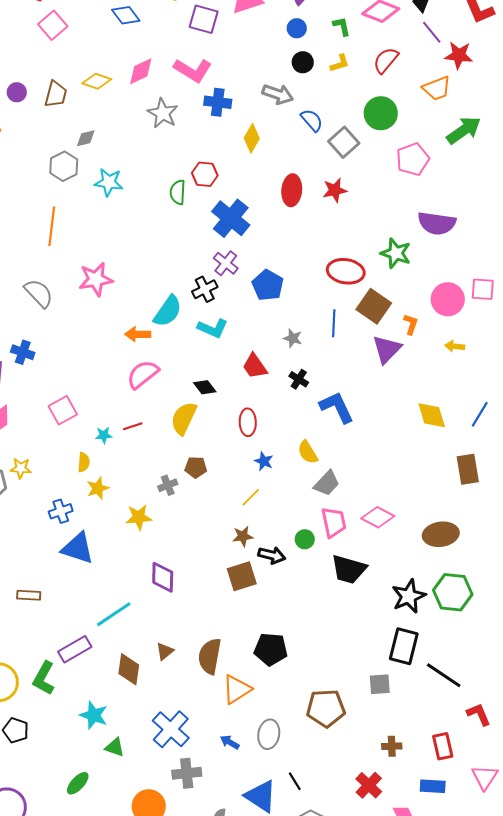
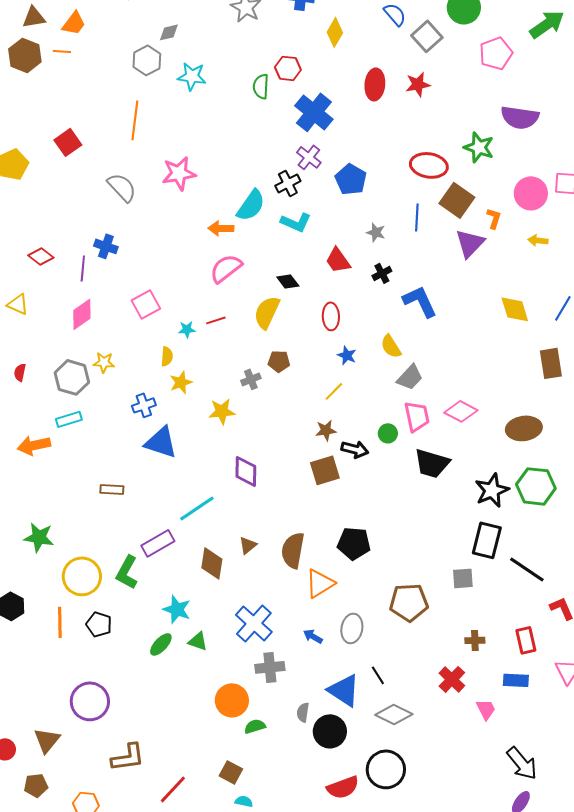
black cross: (299, 379) -> (382, 273), turned 30
green ellipse: (78, 783) -> (161, 644), moved

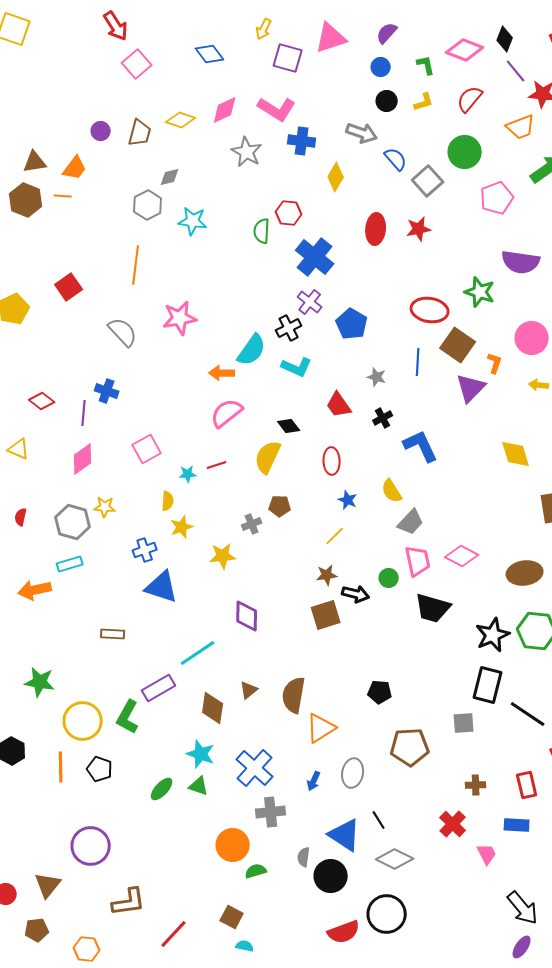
black pentagon: (354, 543) -> (380, 692), moved, size x0.7
cyan star: (177, 609) -> (201, 754), moved
blue arrow: (313, 636) -> (314, 781), turned -96

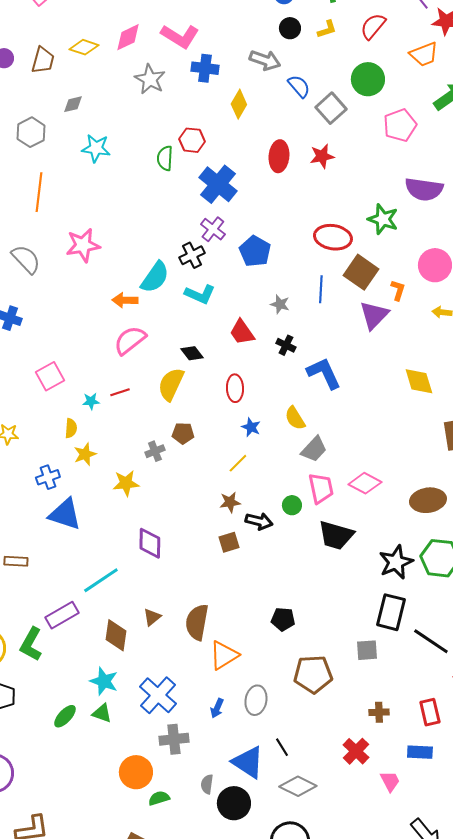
gray hexagon: (148, 205) -> (31, 132), moved
black cross: (383, 418) -> (286, 345), turned -36
brown square: (326, 615) -> (229, 542), size x0.7

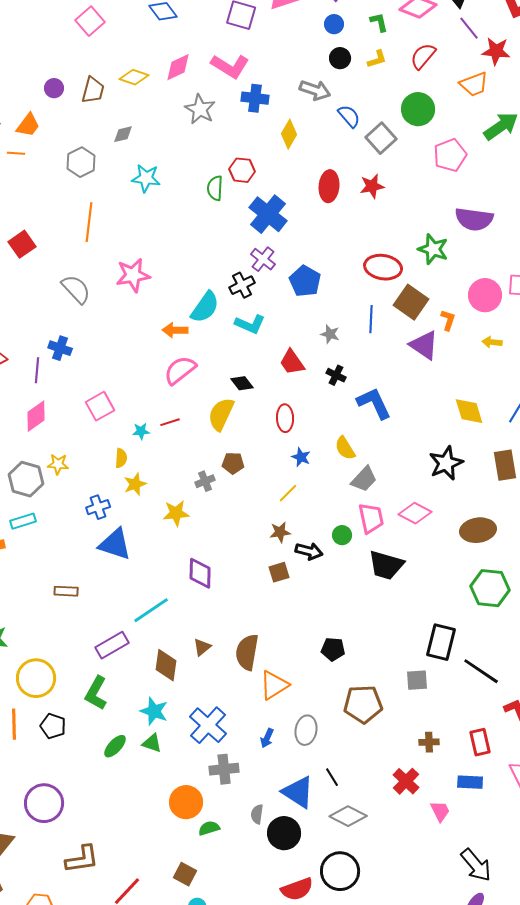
purple triangle: (374, 315) -> (424, 345), turned -40
black star: (396, 562) -> (446, 463), moved
green L-shape: (31, 644) -> (96, 693), moved

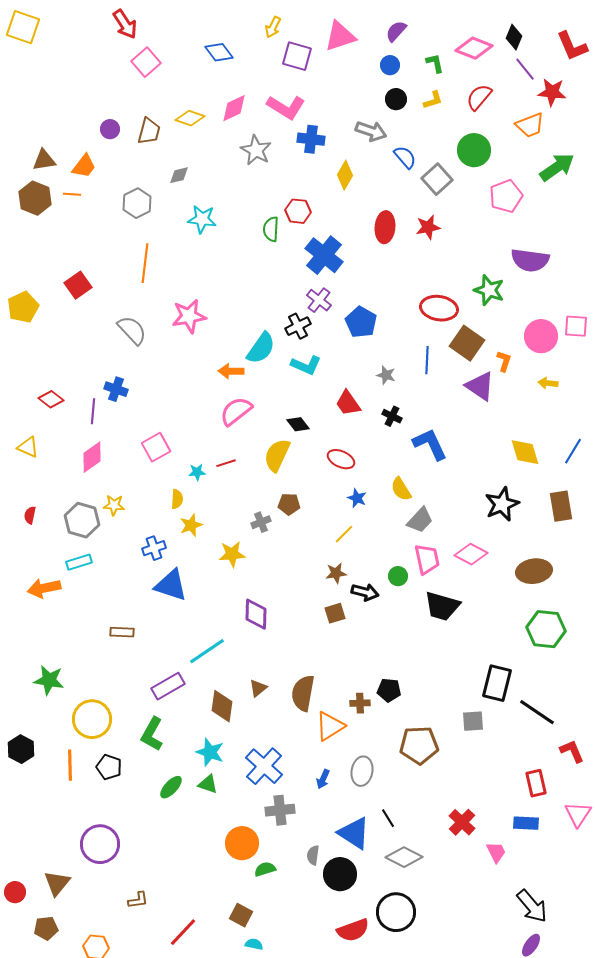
red ellipse: (285, 418) -> (341, 459), turned -64
brown cross: (429, 742) -> (360, 703), moved
brown L-shape: (82, 859) -> (138, 900), size x0.6

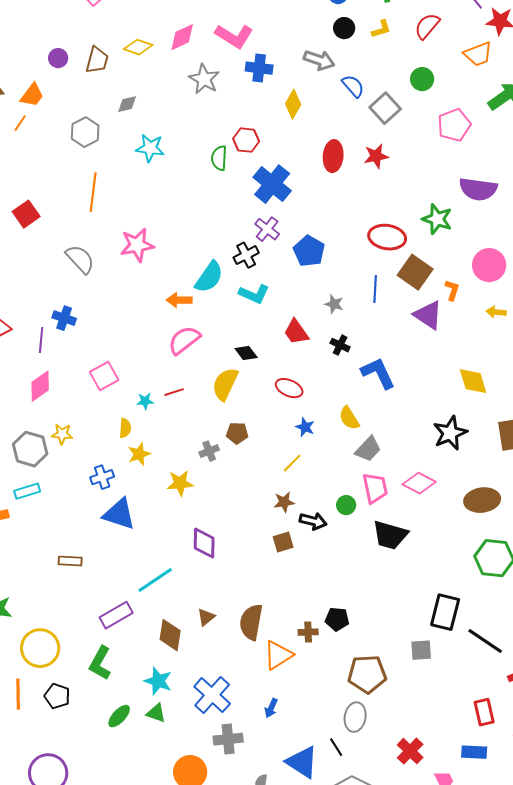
green circle: (474, 150) -> (422, 79), size x0.7
orange line: (72, 194) -> (20, 123), turned -60
gray ellipse: (362, 771) -> (355, 717), moved

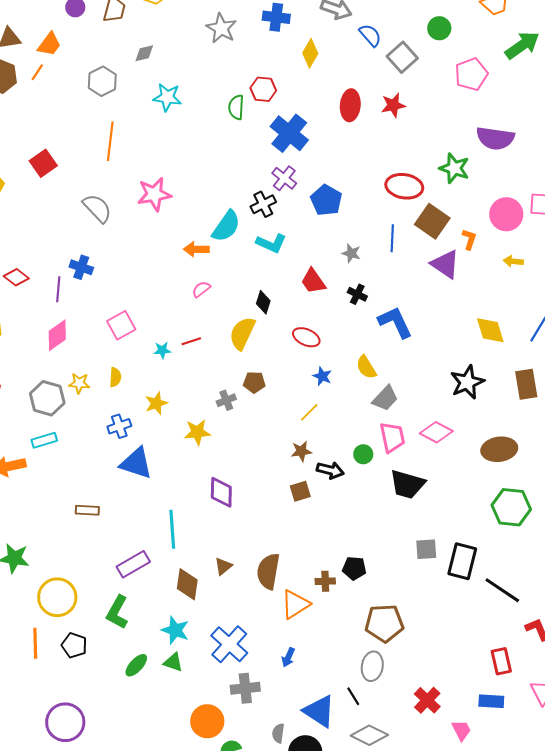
pink semicircle: (184, 340) -> (201, 289), size x0.6
black diamond: (246, 353) -> (263, 302), turned 55
yellow semicircle: (125, 428) -> (115, 377), moved
cyan line: (155, 580) -> (172, 529), turned -60
gray square: (421, 650) -> (426, 549), moved

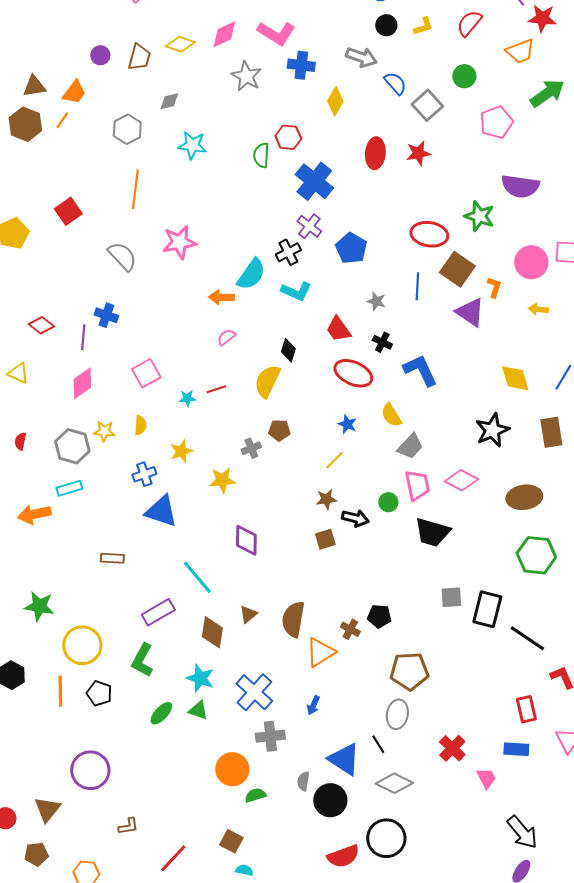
red ellipse: (306, 337) -> (353, 373), moved, size x1.4
cyan line: (172, 529) -> (197, 577), turned -36
brown cross: (325, 581) -> (350, 629), turned 30

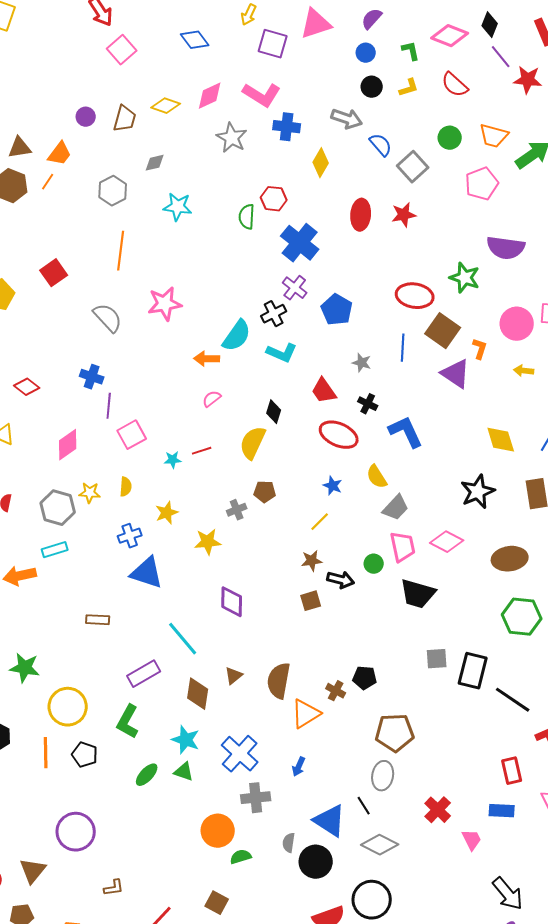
red semicircle: (469, 23) -> (455, 85), turned -88
orange trapezoid: (520, 51) -> (494, 136), moved, turned 36
purple line: (83, 337) -> (109, 406), moved

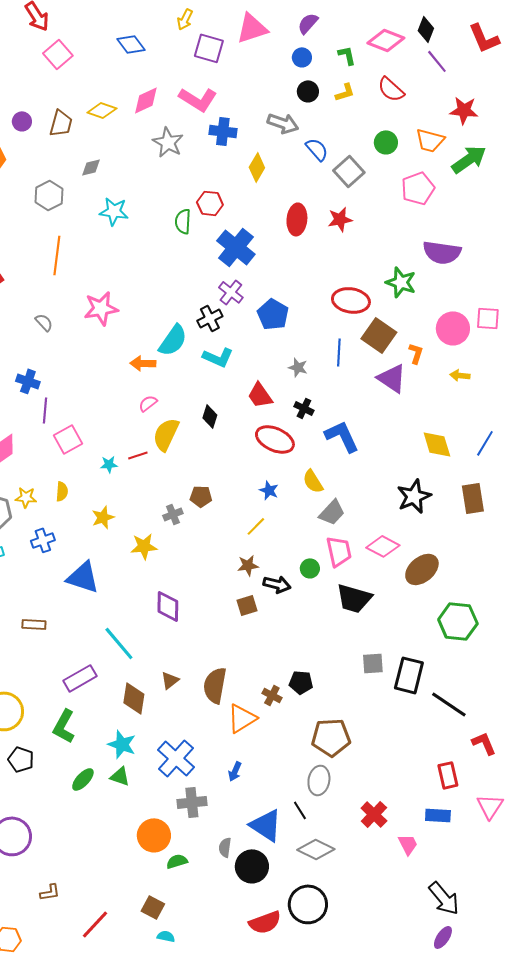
red star: (528, 80) -> (464, 110), moved
gray semicircle: (108, 318) -> (44, 322), size x0.6
yellow semicircle: (253, 443) -> (166, 434), moved
blue cross: (130, 536) -> (43, 540), moved
brown ellipse: (510, 559) -> (422, 569), moved, turned -32

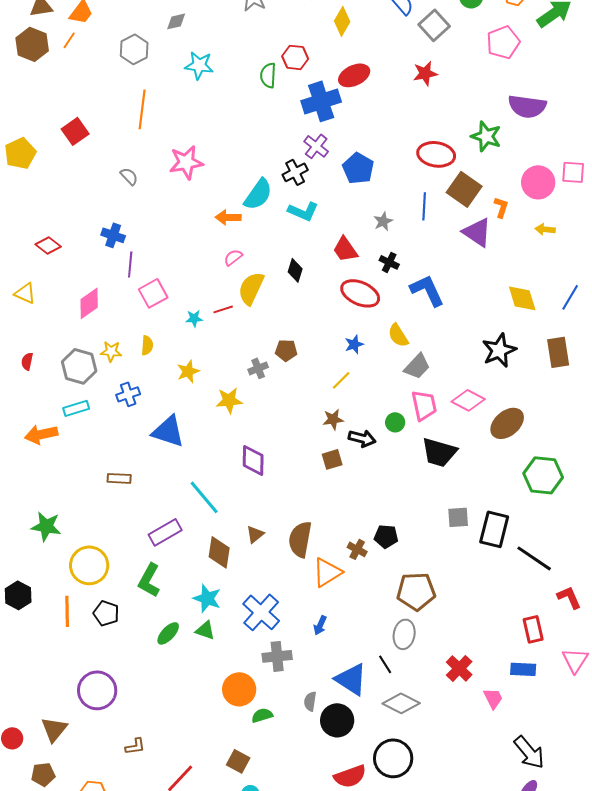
red ellipse: (297, 219) -> (354, 75), moved, turned 60
blue cross: (236, 247) -> (321, 101), turned 33
gray star: (298, 367) -> (383, 221), turned 30
blue star: (269, 490) -> (354, 344), turned 30

